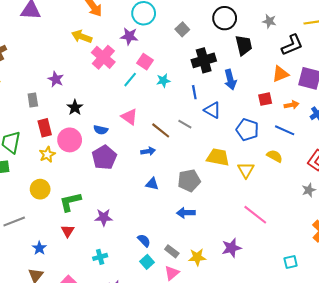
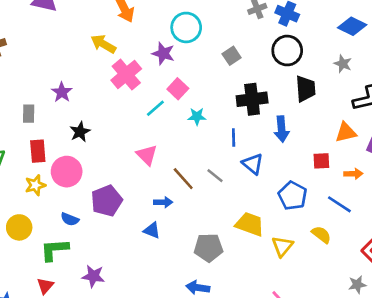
blue semicircle: (101, 130) -> (70, 219), moved
blue triangle: (152, 184) -> (152, 230), moved

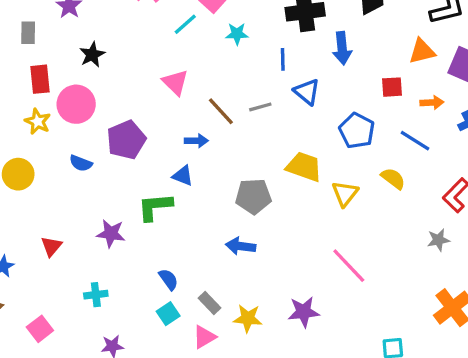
gray line: (215, 176) -> (260, 107), turned -54
yellow star: (35, 185) -> (38, 121), turned -30
green L-shape: (54, 250) -> (155, 207), moved

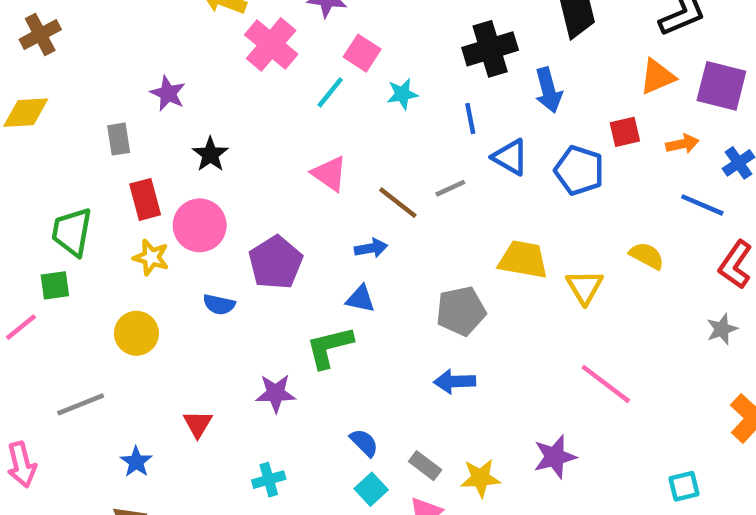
blue pentagon: (357, 131) -> (579, 170), moved
blue line: (415, 141) -> (702, 205), moved

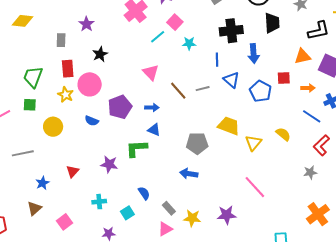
blue arrow: (371, 248) -> (152, 108), moved
green square: (55, 285) -> (30, 105), moved
cyan square: (371, 489) -> (127, 213), moved

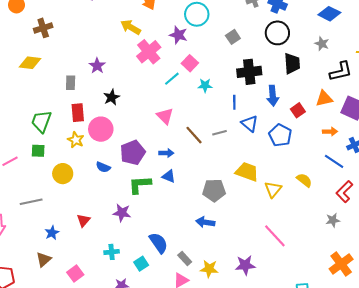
red square: (284, 78) -> (298, 110), moved, turned -32
green L-shape: (137, 148) -> (140, 185), moved
blue semicircle: (144, 193) -> (159, 243), size x1.5

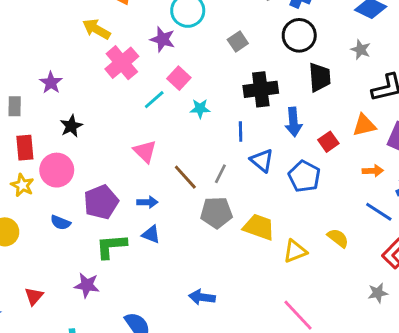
gray line: (219, 133) -> (220, 174), turned -48
yellow triangle: (273, 189) -> (295, 251), turned 30
gray pentagon: (214, 190) -> (216, 213), moved

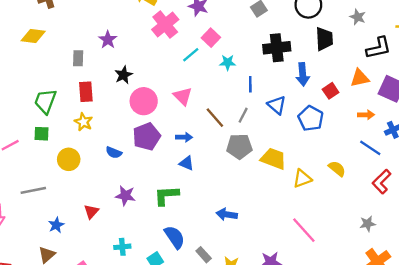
blue line: (241, 132) -> (250, 84), moved
pink circle: (57, 170) -> (144, 101), moved
green L-shape: (111, 246) -> (166, 195), moved
purple star: (87, 285) -> (125, 196), moved
gray star: (378, 293) -> (368, 224), moved

